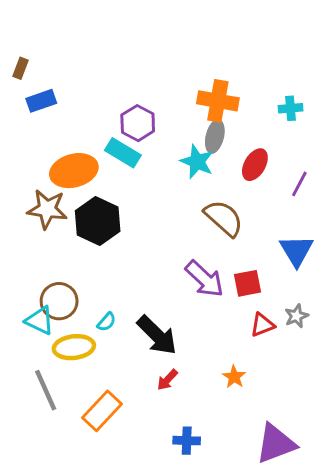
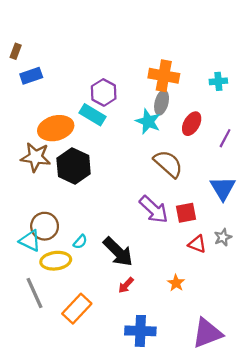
red triangle: (262, 325) -> (197, 244), turned 42
blue cross: (187, 441) -> (140, 331), size x1.5

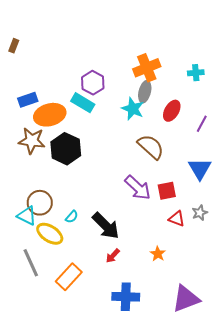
blue rectangle: (31, 76) -> (28, 100), moved
orange cross: (164, 76) -> (147, 68), turned -32
yellow ellipse: (56, 261) -> (50, 234), turned 40

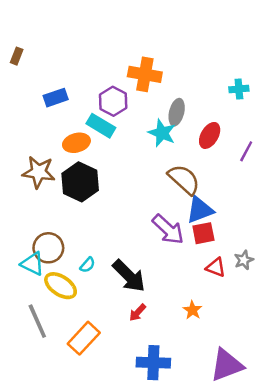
orange cross: (147, 68) -> (145, 74), moved, turned 32
blue rectangle: (28, 100) -> (56, 98), moved
orange ellipse: (50, 115) -> (76, 143), moved, size x0.7
blue triangle: (200, 169) -> (200, 210), moved, turned 40

